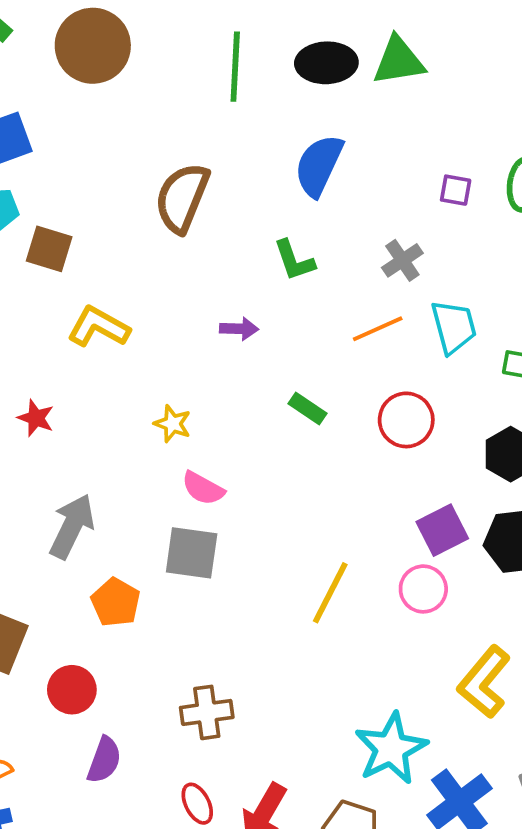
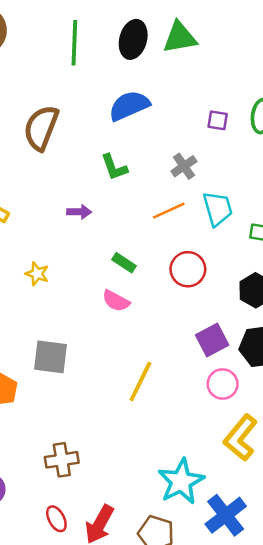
black ellipse: (326, 63) -> (133, 39), turned -72
blue semicircle: (319, 165) -> (129, 106), turned 42
pink semicircle: (203, 488) -> (116, 301), moved
pink circle: (423, 589) -> (223, 384), moved

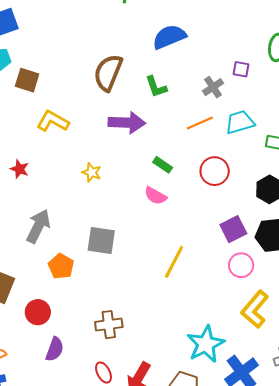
purple square: (218, 120) -> (241, 69), moved
brown semicircle: (41, 128) -> (108, 73), moved
cyan trapezoid: (218, 209) -> (240, 122), turned -92
purple arrow: (79, 212) -> (127, 123), size x1.8

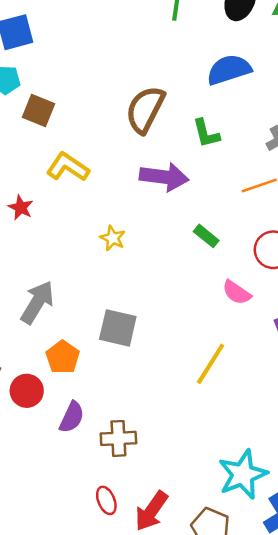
red star: (20, 169) -> (21, 208), moved
pink semicircle: (155, 196) -> (237, 293), moved
red circle: (38, 312) -> (27, 391), moved
purple semicircle: (55, 349) -> (72, 417), moved

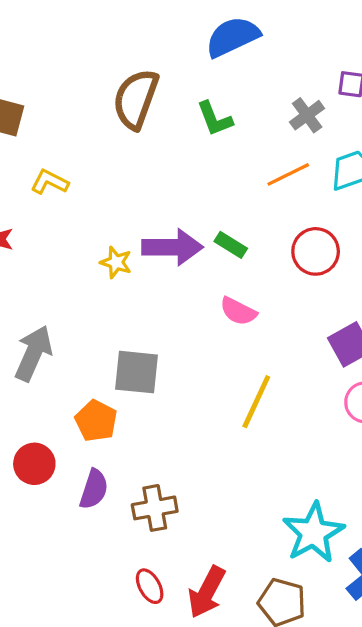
yellow L-shape: (68, 167) -> (50, 182), size x0.7
purple arrow: (164, 177) -> (172, 247), moved
pink semicircle: (237, 293) -> (238, 311), moved
orange pentagon: (63, 357) -> (96, 421), moved

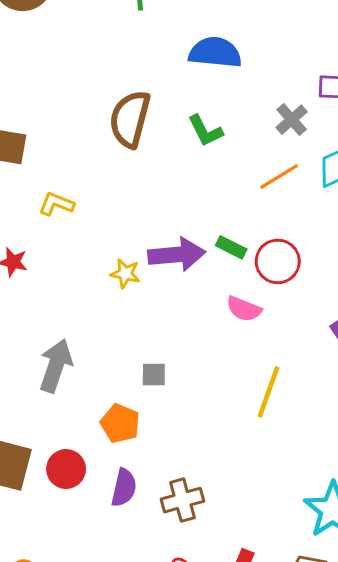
blue semicircle: (233, 37) -> (215, 52), turned 36
red circle: (316, 251) -> (278, 261), moved
gray square: (136, 372) -> (154, 374), size x0.6

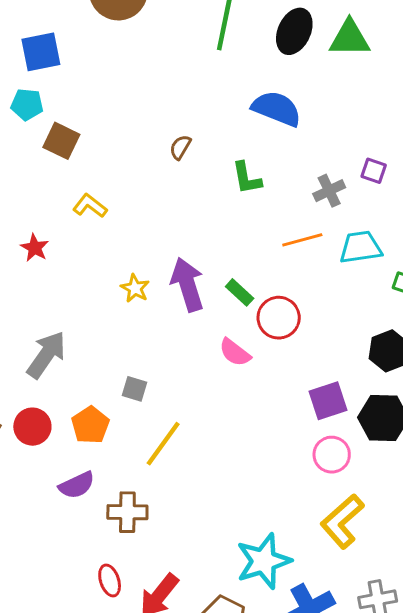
brown semicircle: (130, 119) -> (180, 147), size x0.5
purple arrow: (177, 255) -> (187, 284), turned -118
yellow line: (268, 392) -> (163, 444), moved
red circle: (66, 469) -> (32, 427), moved
purple semicircle: (124, 488) -> (77, 485), turned 36

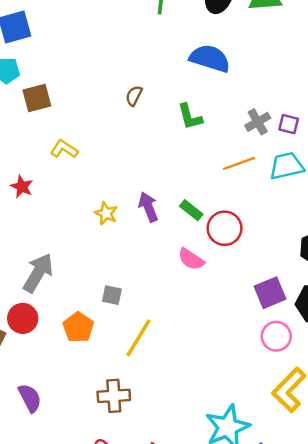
brown square: (61, 141) -> (37, 98), turned -36
purple square: (374, 171) -> (289, 124), moved
purple arrow: (187, 284) -> (148, 207), size x0.7
red circle: (32, 427) -> (23, 318), moved
purple semicircle: (77, 485) -> (30, 398), moved, turned -88

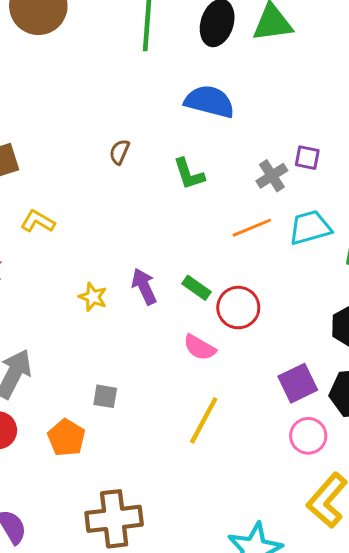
purple square: (289, 124) -> (307, 158), moved
yellow line: (139, 338) -> (204, 420), moved
brown cross: (114, 396) -> (114, 519), size x1.4

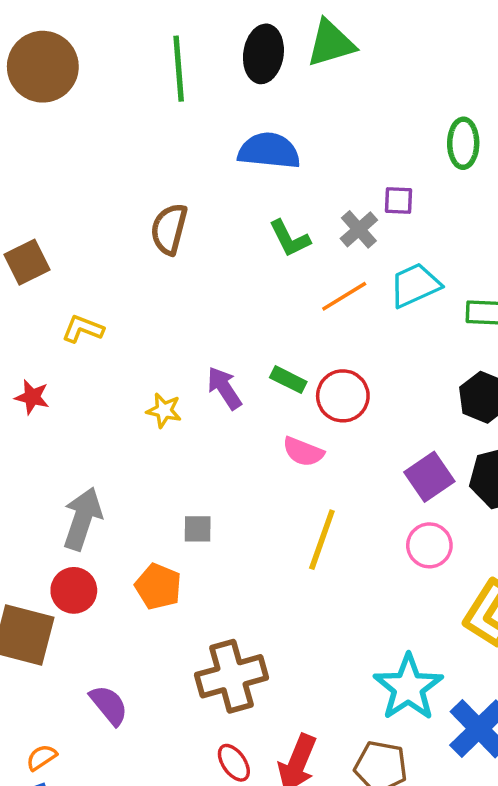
brown semicircle: (119, 152) -> (169, 229), size x1.6
green L-shape: (189, 174) -> (290, 238), moved
pink circle: (308, 436) -> (429, 545), moved

